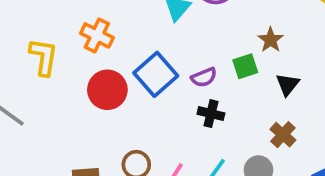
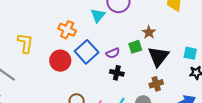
orange cross: (97, 35) -> (67, 30), moved
black triangle: (288, 84) -> (158, 56), size x1.6
brown cross: (283, 135) -> (156, 84), turned 32

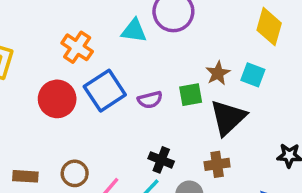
cyan triangle: (98, 15) -> (134, 31), turned 49
cyan square: (190, 53) -> (253, 75), moved
black cross: (117, 73) -> (161, 160), moved

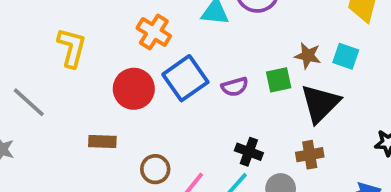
brown star: (218, 73) -> (308, 56), turned -30
brown rectangle: (25, 176) -> (102, 142), moved

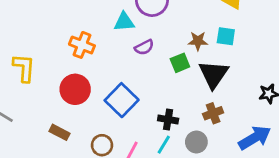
blue square: (185, 78) -> (122, 100), moved
purple semicircle: (235, 87) -> (144, 47), moved
brown rectangle: (102, 142) -> (59, 132), turned 36

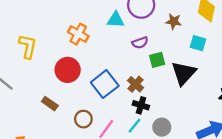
brown star: (198, 41) -> (174, 21), moved
purple semicircle: (144, 47) -> (140, 43), moved
brown cross: (213, 113) -> (136, 84), moved, turned -35

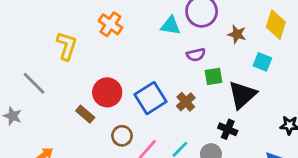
orange cross: (78, 34) -> (110, 24), moved
red circle: (68, 70) -> (107, 92), moved
black cross: (141, 105) -> (228, 129), moved

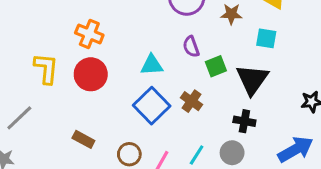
cyan triangle: (171, 26) -> (152, 65), moved
purple semicircle: (196, 55) -> (191, 47), turned 96
gray line: (34, 83) -> (19, 118), turned -76
red circle: (107, 92) -> (91, 74), moved

